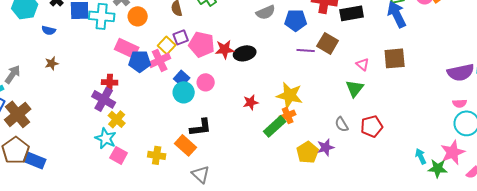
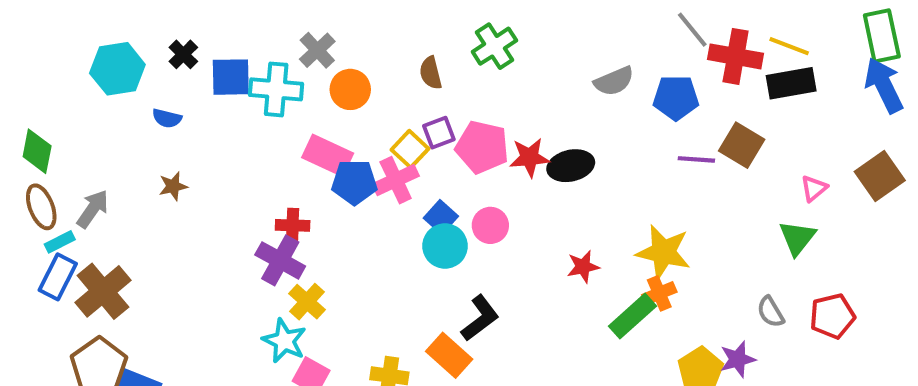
brown square: (395, 58) -> (880, 176), turned -30
pink triangle: (363, 64) -> (814, 188), turned 40
black L-shape: (201, 127) -> (480, 318), turned -30

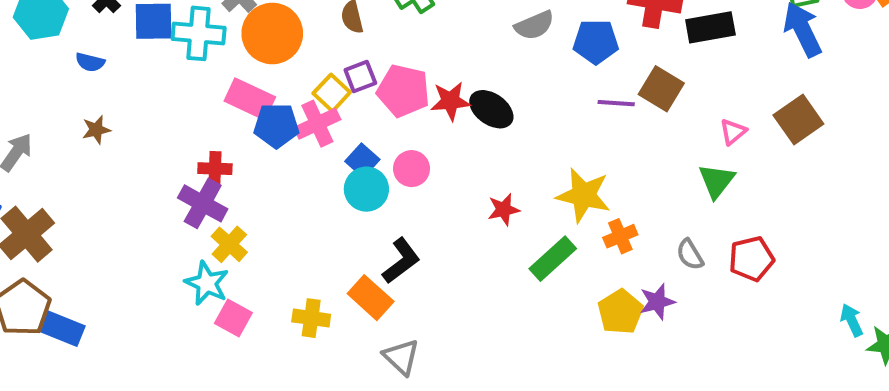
orange circle: (350, 89) -> (272, 33), size x1.5
black ellipse: (571, 166) -> (491, 109), turned 48
orange cross: (659, 293) -> (620, 236), moved

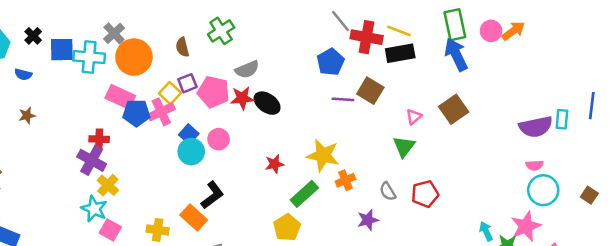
gray semicircle: (534, 25) -> (247, 69), moved
blue pentagon: (596, 42) -> (331, 62), turned -30
yellow pentagon: (620, 312) -> (287, 227), moved

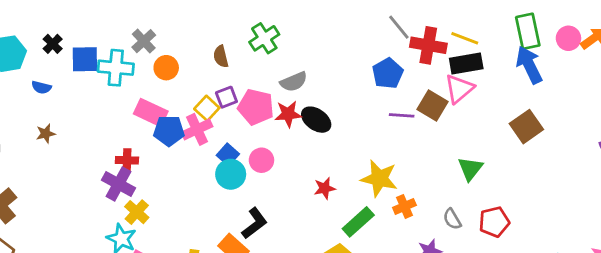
orange circle: (134, 57) -> (166, 68), size x0.6
pink triangle: (414, 117) -> (459, 89), moved, size x1.6

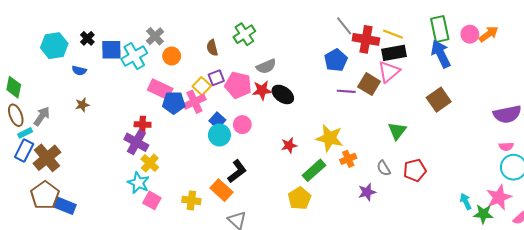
cyan cross: (116, 68) -> (134, 56), turned -35

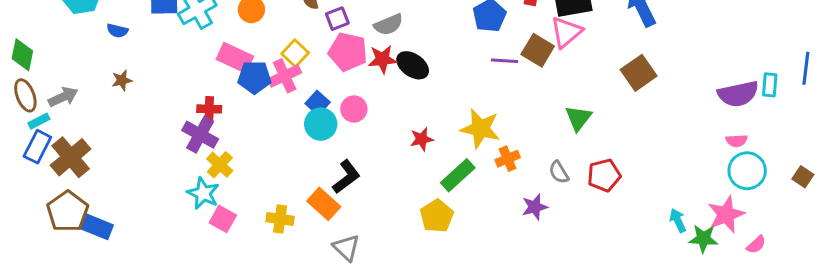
purple square: (216, 78) -> (337, 19), moved
gray arrow: (42, 116) -> (63, 97), turned 30

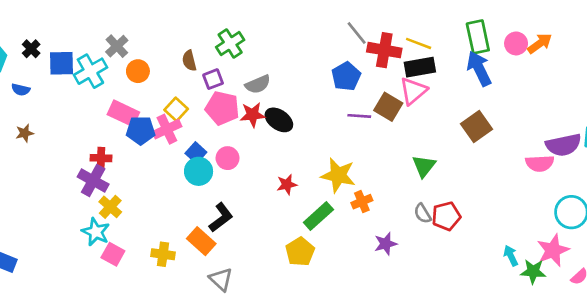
pink semicircle: (737, 141) -> (540, 163), moved, size x1.5
gray semicircle: (559, 172) -> (422, 213), moved

